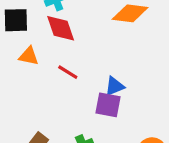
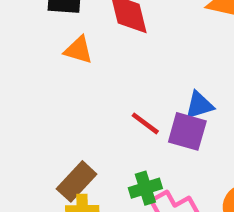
red line: (68, 72) -> (145, 123), moved

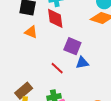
purple square: (187, 131) -> (72, 46), moved

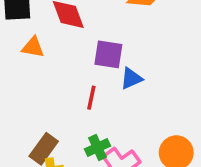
red line: (57, 68) -> (91, 98), turned 72

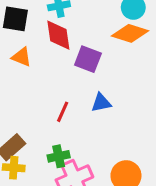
purple square: (108, 54) -> (88, 59), moved

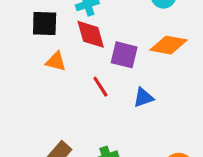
orange diamond: (130, 33) -> (168, 45), moved
red line: (63, 112) -> (100, 87), moved, turned -50

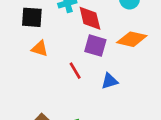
red diamond: (91, 34) -> (90, 18), moved

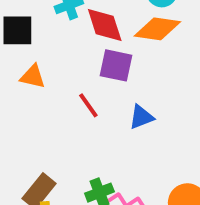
orange diamond: (132, 39) -> (157, 29), moved

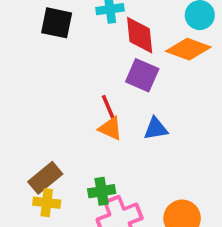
orange triangle: (33, 76) -> (110, 128), moved

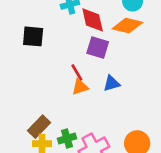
black square: (57, 23) -> (33, 36), moved
orange triangle: (110, 128) -> (80, 87), turned -36
green cross: (102, 191) -> (67, 138), moved

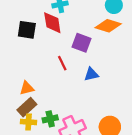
red diamond: (93, 20) -> (52, 23), moved
orange triangle: (80, 87) -> (27, 88), moved

